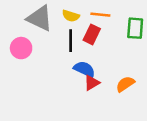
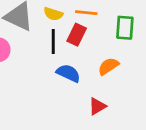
red triangle: (92, 83) -> (97, 106), moved
orange semicircle: (125, 84) -> (108, 66), moved

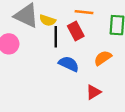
yellow semicircle: (53, 14) -> (48, 20), moved
red rectangle: (77, 35) -> (76, 31), turned -54

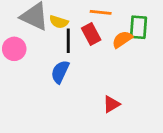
orange semicircle: (103, 58) -> (122, 39), moved
blue semicircle: (69, 64) -> (60, 72), moved, turned -90

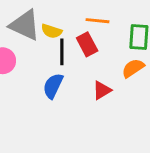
orange semicircle: (122, 39) -> (133, 68), moved
red triangle: (111, 104) -> (102, 90), moved

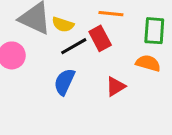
black line: (62, 52) -> (74, 46), turned 60
orange semicircle: (133, 68) -> (148, 63), turned 50

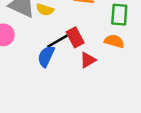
red rectangle: (100, 38) -> (75, 37), moved
black line: (74, 46) -> (57, 41), moved

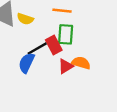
green rectangle: (119, 15) -> (66, 34), moved
orange semicircle: (114, 41) -> (81, 63), moved

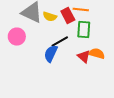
red rectangle: (54, 45) -> (68, 16), moved
red triangle: (66, 66) -> (84, 57), turned -48

